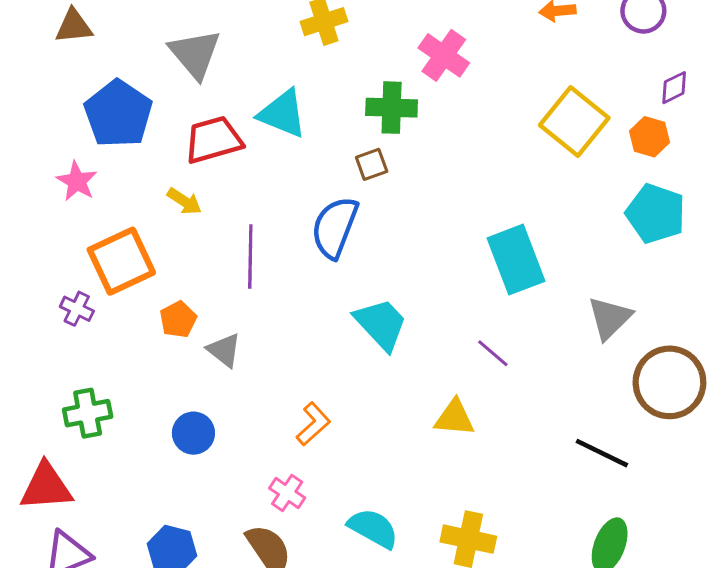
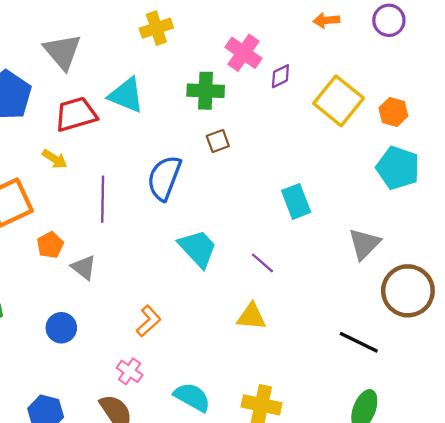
purple diamond: (674, 88) -> (280, 76), moved
brown square: (372, 164) -> (218, 141), moved
cyan rectangle: (516, 260) -> (296, 201), size x0.7
purple line: (493, 353) -> (263, 263), moved

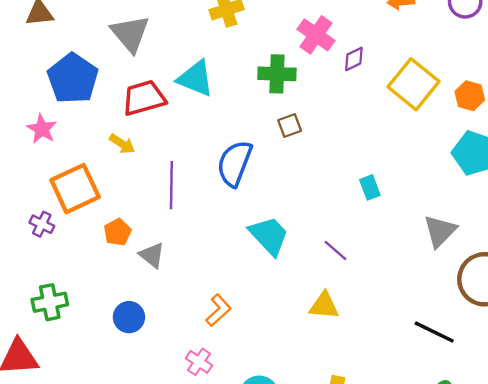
cyan rectangle: (296, 201) -> (370, 187), size x0.7

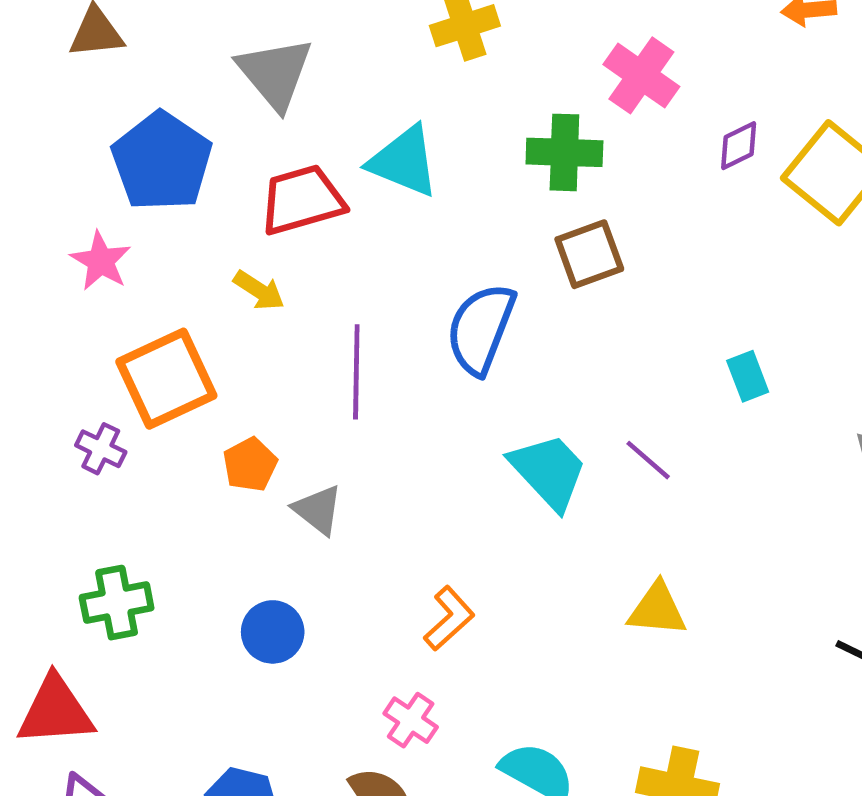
purple diamond: (354, 59) -> (739, 146), moved
brown square: (290, 125) -> (589, 254), size x1.4
purple line: (336, 251) -> (648, 460), moved

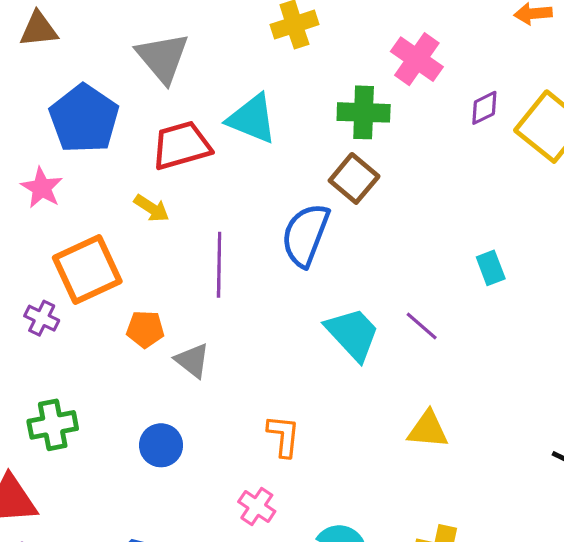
brown square: (589, 254) -> (354, 178), moved, turned -30
orange pentagon: (250, 465) -> (145, 329), turned 30
orange L-shape: (449, 618) -> (283, 436), turned -42

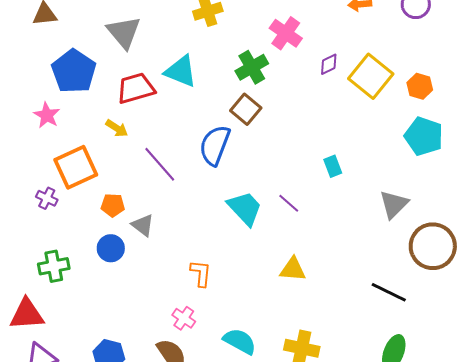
green cross: (364, 112) -> (252, 67), turned -32
purple line: (219, 265) -> (160, 164), turned -42
blue circle: (161, 445) -> (111, 248), moved

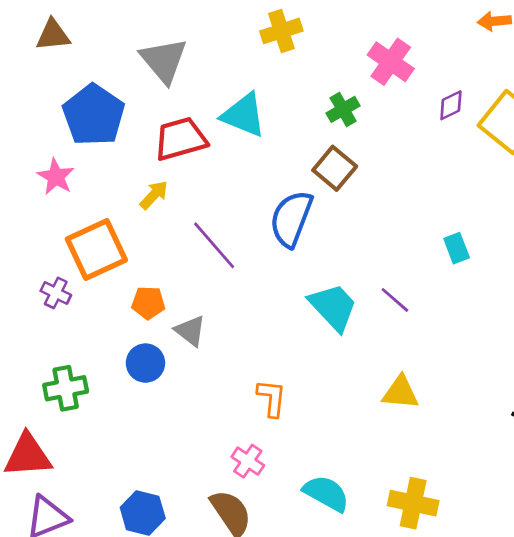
green cross: (252, 67) -> (343, 109), size x0.7
yellow arrow: (117, 128) -> (154, 195), turned -80

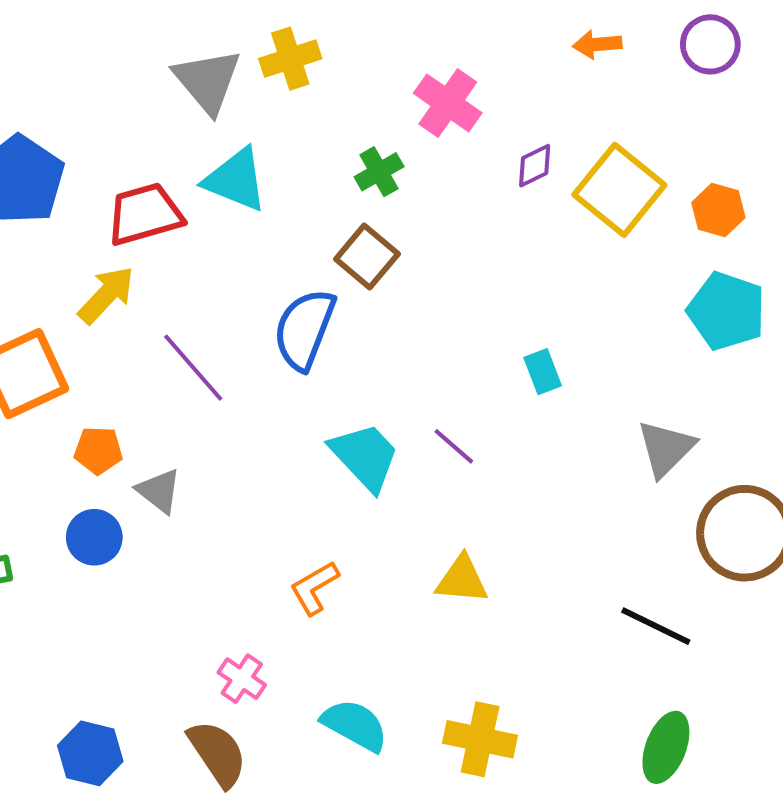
gray triangle: (164, 60) -> (207, 81), moved
yellow arrow: (154, 195) -> (106, 295), size x1.4
orange L-shape: (272, 398) -> (314, 588), moved, turned -126

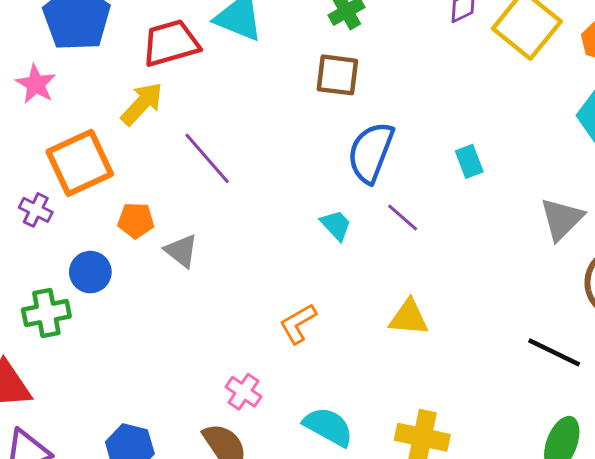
brown square: (367, 257) -> (337, 75), turned -33
blue semicircle: (304, 329) -> (371, 152), moved
cyan trapezoid: (365, 456) -> (336, 225), size x0.6
blue circle: (94, 537) -> (90, 272), moved

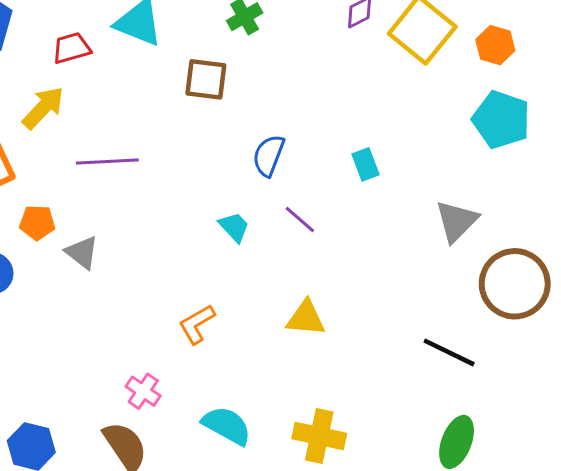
red trapezoid: (171, 43) -> (72, 48), size x0.7
brown square: (337, 75) -> (206, 79), moved
blue semicircle: (371, 152) -> (269, 155), size x0.7
purple line: (207, 158) -> (107, 161), turned -52

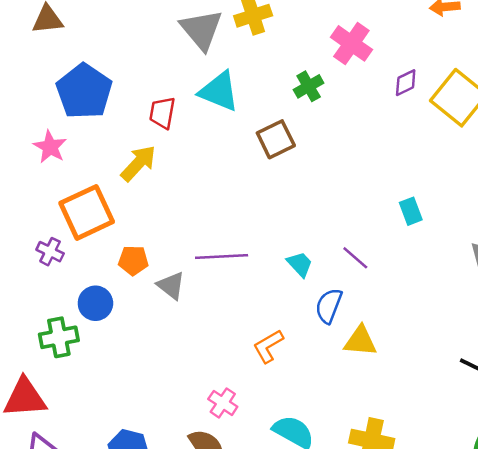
red trapezoid: (72, 48) -> (162, 113), turned -64
brown square: (206, 79) -> (276, 139), turned -33
blue semicircle: (269, 155) -> (329, 306), moved
purple line: (107, 161) -> (222, 257), moved

